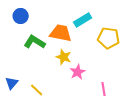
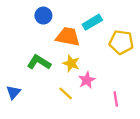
blue circle: (21, 16) -> (43, 16), moved
green L-shape: (35, 42) -> (39, 62), moved
yellow line: (37, 90) -> (66, 93), moved

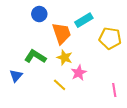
orange trapezoid: (68, 37) -> (62, 33), turned 60
blue triangle: (13, 92) -> (16, 76), moved
pink line: (116, 99) -> (114, 90), moved

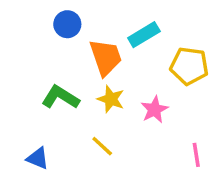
pink star: (79, 73) -> (154, 110), moved
blue triangle: (16, 76) -> (38, 158), moved, turned -48

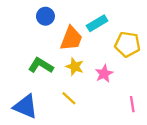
orange trapezoid: (106, 57) -> (71, 38), turned 40
blue triangle: (38, 158) -> (26, 106), size x1.6

